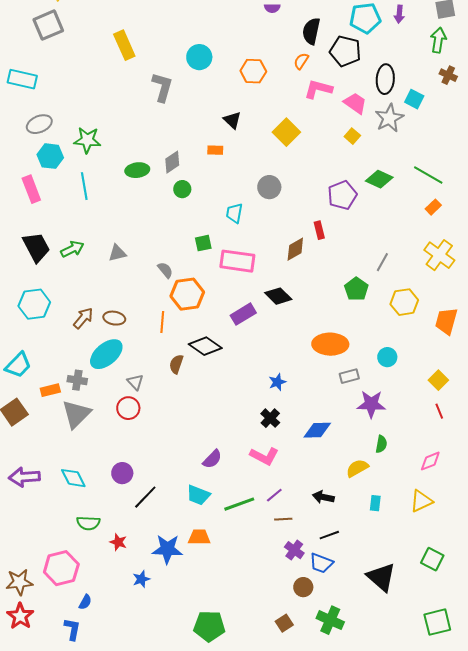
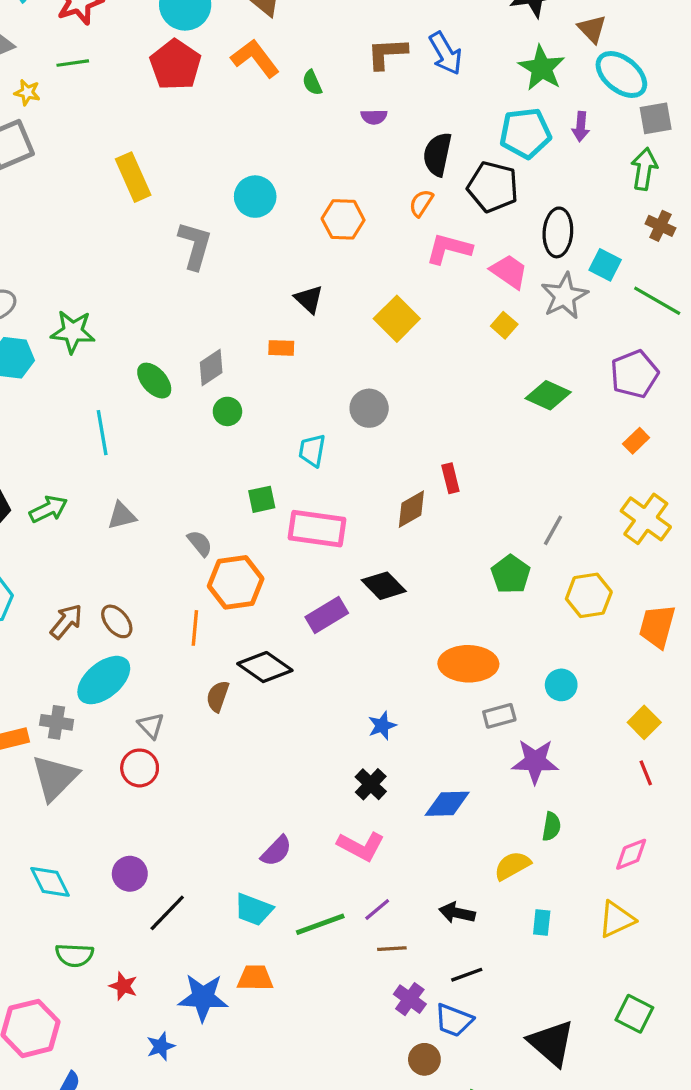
green ellipse: (137, 170) -> (154, 381), turned 55
green line: (428, 175) -> (657, 301), moved
cyan line: (84, 186) -> (102, 433), moved
purple pentagon: (342, 195) -> (634, 374), moved
brown ellipse: (114, 318) -> (117, 621), turned 40

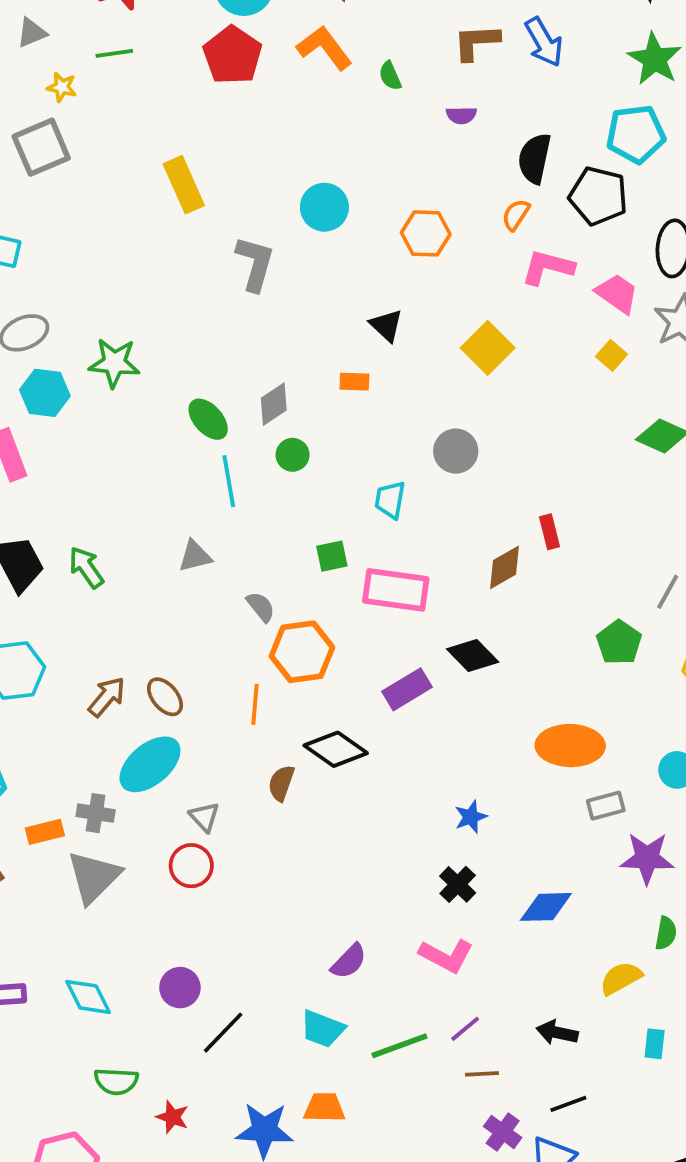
cyan line: (102, 433) -> (229, 481), moved
green arrow: (48, 509) -> (86, 567), turned -99
gray triangle: (122, 516) -> (195, 556), moved

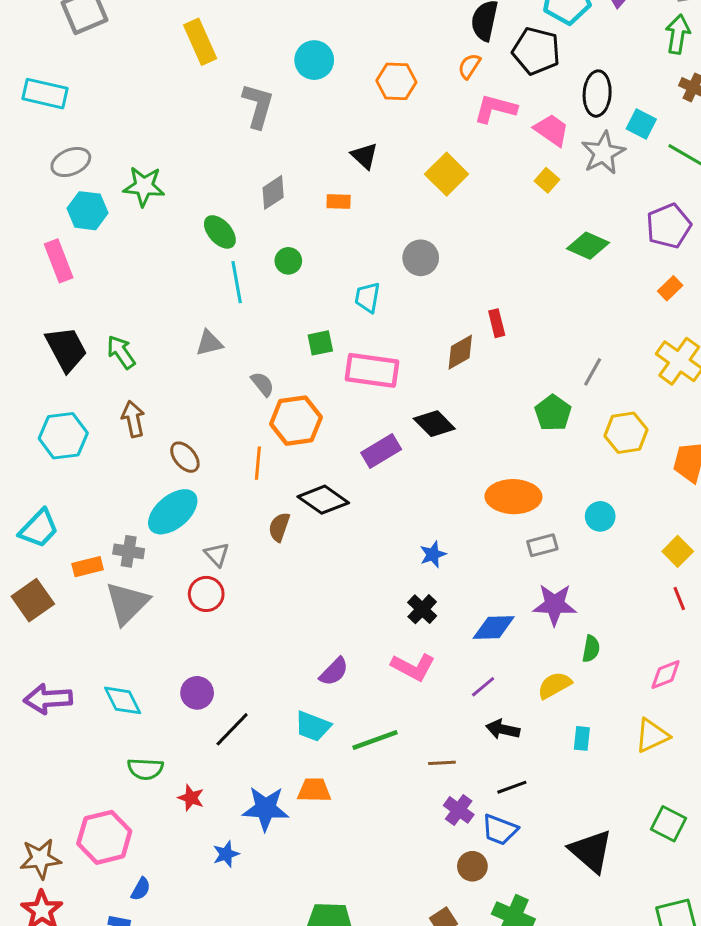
gray diamond: (274, 404) -> (273, 192), moved
brown arrow: (107, 697) -> (133, 419), moved, turned -52
purple star: (647, 858) -> (555, 605), moved
purple line: (465, 1029) -> (483, 687), moved

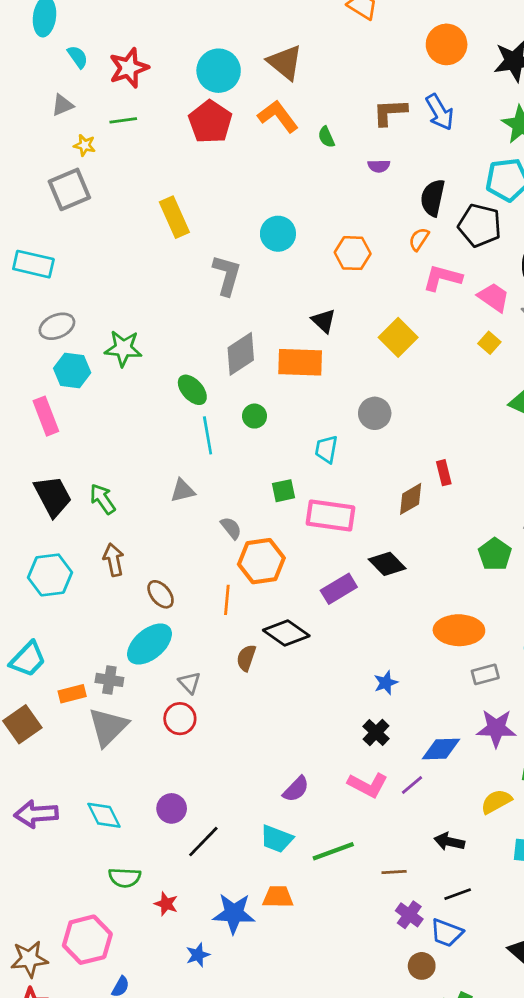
gray diamond: (273, 192) -> (241, 354), size x1.4
orange rectangle: (339, 202) -> (300, 362), size x2.0
purple line: (483, 687) -> (412, 785), moved

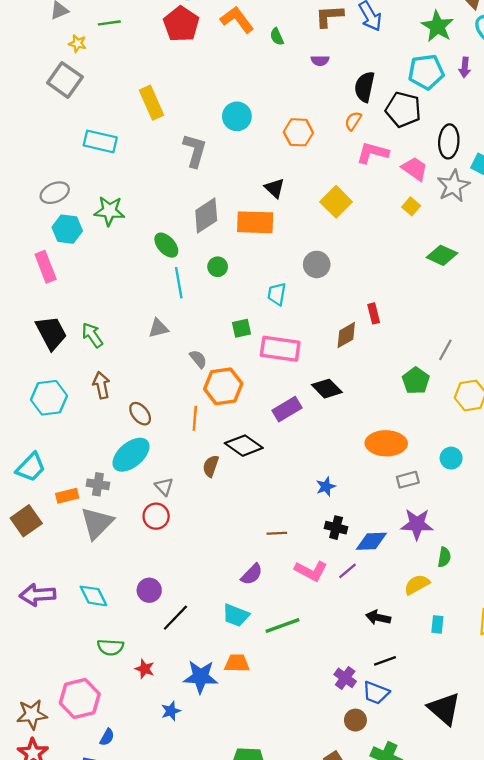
gray square: (69, 189) -> (65, 80), turned -32
cyan rectangle: (33, 264) -> (100, 141), moved
black cross: (376, 732) -> (336, 528), moved, turned -30
brown line: (394, 872) -> (277, 533), moved

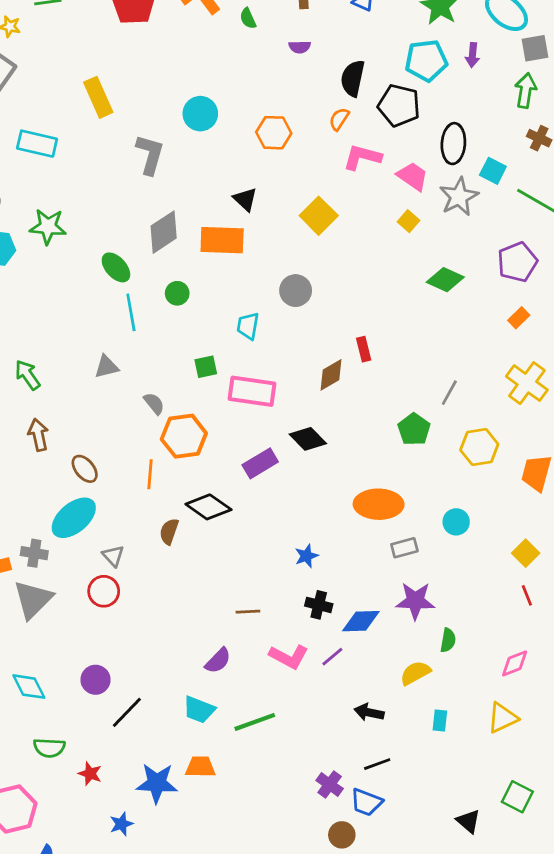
black triangle: (444, 709) -> (468, 821), moved, size x0.6

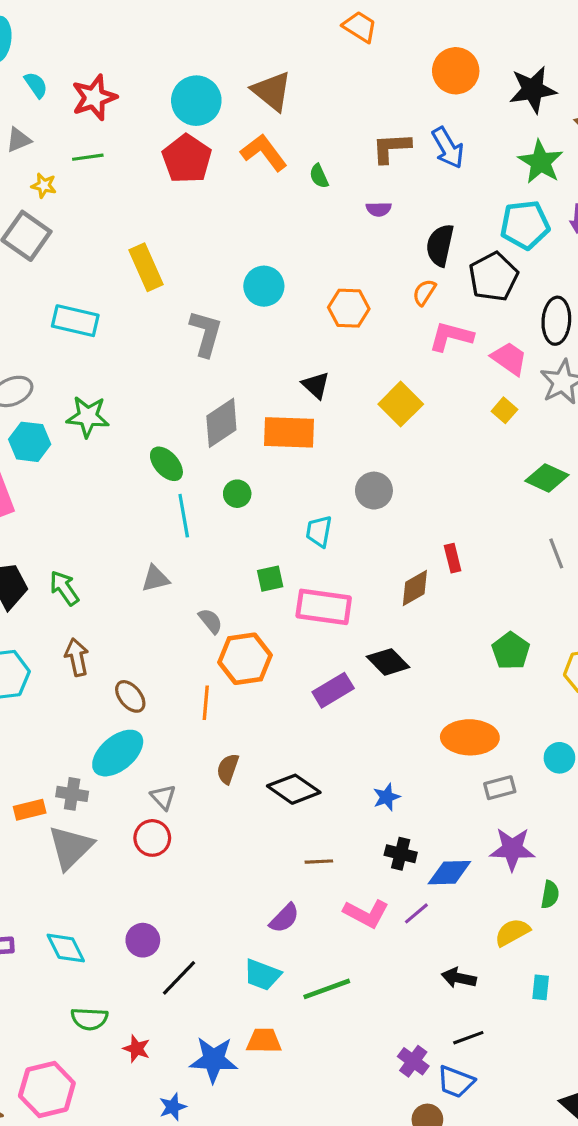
black pentagon: (399, 105) -> (493, 277), turned 30
gray line: (449, 393) -> (556, 553), moved, turned -50
black diamond: (208, 507) -> (294, 789), moved

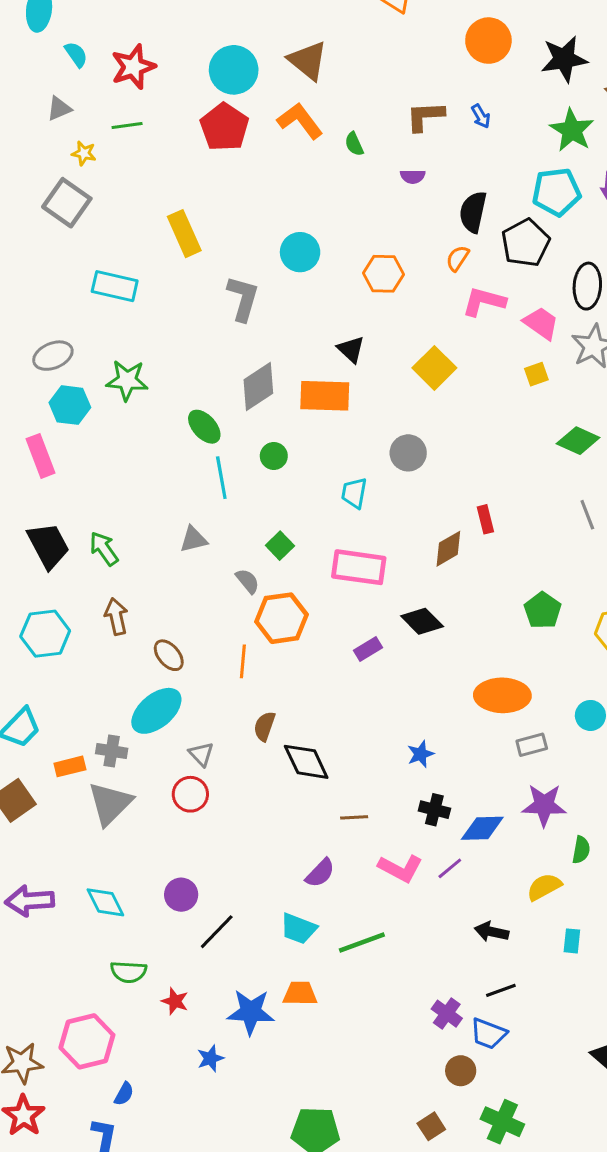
blue arrow: (448, 148) -> (481, 116), size x0.6
yellow square: (504, 410) -> (536, 374), turned 30
green square: (270, 579) -> (280, 546), moved, turned -32
purple rectangle: (333, 690) -> (368, 649), size x0.7
black diamond: (294, 789) -> (306, 762), moved, turned 30

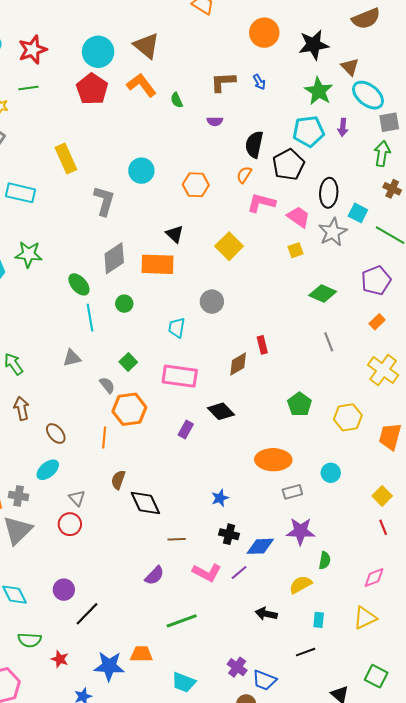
purple rectangle: (368, 649) -> (186, 429), turned -30
cyan ellipse: (156, 711) -> (48, 470), size x0.7
cyan trapezoid: (298, 929) -> (184, 682), moved
black line: (501, 990) -> (306, 652), moved

